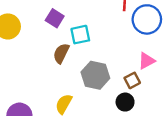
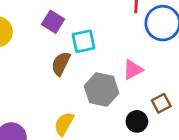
pink triangle: (147, 61) -> (133, 70), moved
brown square: (132, 80) -> (161, 103), moved

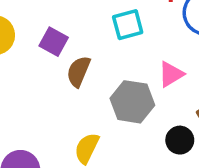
purple square: (53, 22) -> (54, 42), moved
cyan square: (84, 41) -> (128, 25), moved

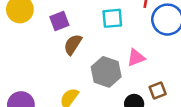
purple square: (54, 42) -> (59, 21), turned 30

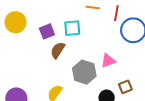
cyan square: (112, 18) -> (72, 28), moved

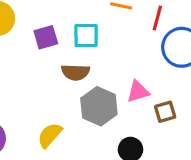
brown semicircle: (58, 50) -> (76, 72), moved, turned -126
brown square: (125, 87) -> (165, 112), moved

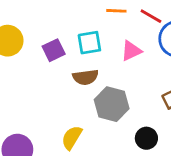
red line: (157, 18) -> (151, 16), turned -65
pink triangle: (138, 92) -> (131, 51), moved

